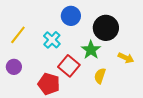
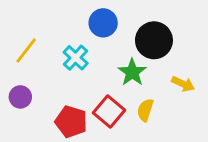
red square: (69, 66) -> (109, 111), moved

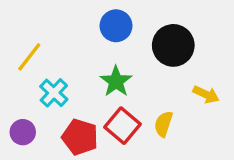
cyan cross: (76, 58) -> (54, 93), moved
green star: (132, 72) -> (116, 81), moved
purple circle: (20, 97) -> (23, 132), moved

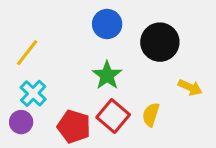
cyan cross: (54, 93) -> (33, 93), moved

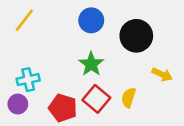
yellow line: (27, 53) -> (24, 20), moved
cyan cross: (33, 93) -> (28, 80), turned 35

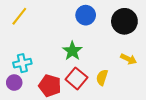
blue circle: (91, 20) -> (86, 15), moved
black circle: (136, 36) -> (124, 21), moved

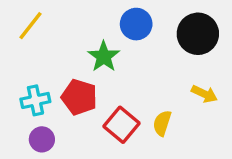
green star: (72, 51) -> (104, 57), moved
purple circle: (14, 83) -> (42, 139), moved
red pentagon: (50, 86) -> (79, 97), moved

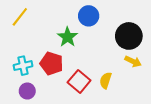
black circle: (198, 34) -> (129, 36), moved

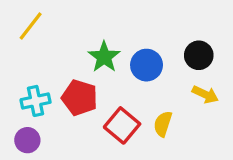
blue circle: (89, 16) -> (147, 65), moved
black circle: (129, 36) -> (199, 55), size x0.7
purple circle: (27, 91) -> (27, 140), moved

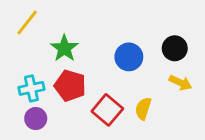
green star: (104, 57) -> (64, 48), moved
purple circle: (27, 140) -> (36, 119), moved

